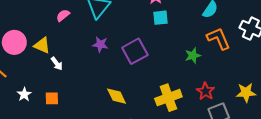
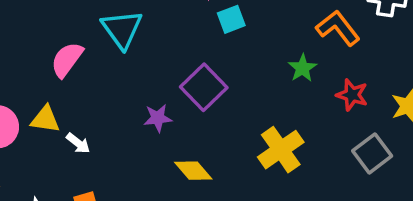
pink semicircle: (63, 15) -> (67, 60), size x1.5
purple star: (100, 44) -> (158, 118), moved
red star: (206, 91) -> (352, 95), moved

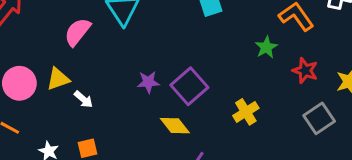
purple square: (204, 87) -> (189, 86), moved
yellow triangle: (45, 119) -> (58, 79), turned -30
yellow cross: (281, 150) -> (246, 112), size x0.7

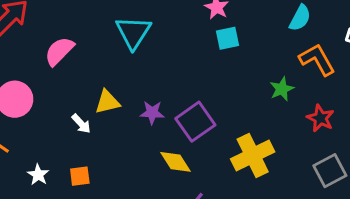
pink semicircle: (78, 32) -> (59, 51), moved
yellow triangle: (58, 79) -> (107, 102), moved
yellow cross: (246, 112) -> (253, 155), size x1.5

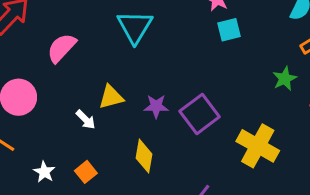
yellow cross: (253, 155) -> (258, 146), turned -33
yellow diamond: (175, 162) -> (144, 156), moved, turned 44
orange square: (80, 176) -> (86, 172), turned -30

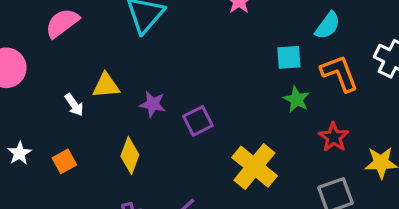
cyan square: (229, 30) -> (289, 57), moved
green star: (285, 79) -> (296, 99), turned -30
purple square: (200, 114) -> (198, 121), size x0.7

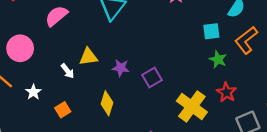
orange L-shape: (339, 73) -> (246, 40), turned -104
red star: (334, 137) -> (227, 92), moved
white star: (19, 153) -> (33, 92), moved

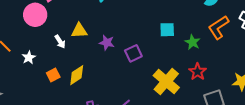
cyan square: (211, 31) -> (167, 30), moved
pink circle: (20, 48) -> (35, 15), moved
yellow diamond: (107, 103) -> (77, 75), moved, turned 35

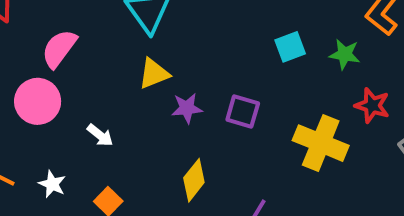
yellow triangle: (79, 31) -> (154, 74), moved
purple square: (133, 53) -> (243, 111), turned -30
yellow diamond: (77, 75) -> (194, 180), moved

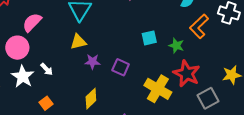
red star: (372, 105) -> (187, 73), size x1.5
white star: (52, 184) -> (23, 76), moved, size x1.6

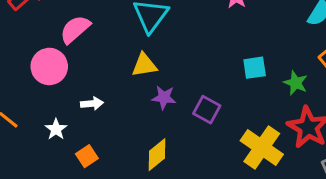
white arrow: (47, 69) -> (92, 104), turned -56
white star: (23, 76) -> (56, 129), moved, size x0.6

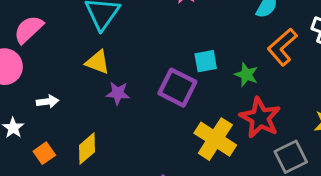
yellow triangle: (144, 65) -> (98, 62), turned 32
purple square: (207, 110) -> (177, 88), moved, size x1.4
yellow diamond: (157, 155) -> (87, 149), moved

